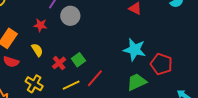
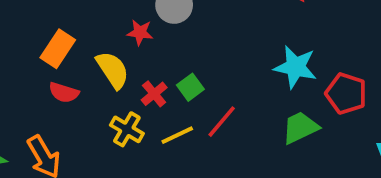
red star: (40, 25) -> (140, 32), moved
yellow semicircle: (37, 50) -> (113, 70), size x1.5
yellow cross: (34, 84) -> (127, 129), moved

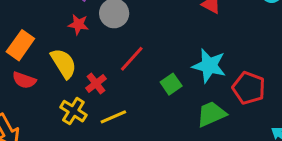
red star: (140, 32) -> (78, 24), moved
green square: (190, 87) -> (171, 84), moved
red line: (222, 122) -> (132, 59), moved

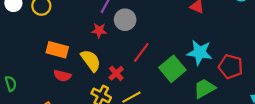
orange rectangle: (20, 45) -> (57, 50), turned 75
green square: (171, 84) -> (172, 69), size x1.6

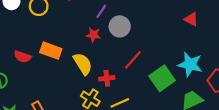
red cross: (116, 73) -> (107, 78), turned 32
red semicircle: (62, 76) -> (23, 57), moved

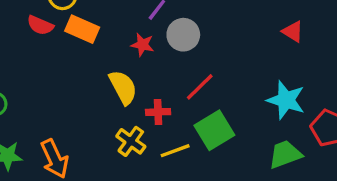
orange rectangle: (51, 51) -> (82, 29), moved
red semicircle: (23, 57) -> (40, 25), moved
green square: (162, 78) -> (214, 130), moved

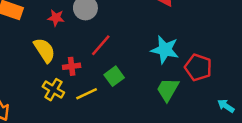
green square: (214, 130) -> (114, 76), size x0.7
green trapezoid: (285, 154) -> (168, 90), turned -35

